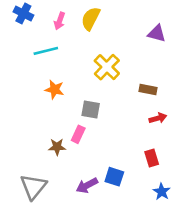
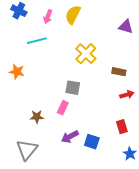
orange star: (55, 90) -> (17, 72), moved
brown star: (57, 147) -> (37, 117), moved
purple arrow: (87, 185) -> (70, 137), moved

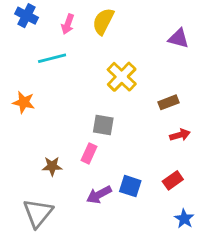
brown rectangle: (119, 72) -> (169, 102), turned -32
red rectangle: (122, 127) -> (173, 180), turned 72
blue square: (92, 142) -> (130, 186), moved

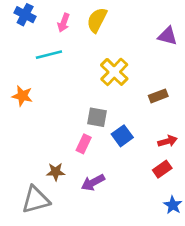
red arrow: (180, 135) -> (168, 141), moved
brown star: (52, 166) -> (56, 172), moved
blue square: (130, 186) -> (122, 136), moved, turned 36
gray triangle: (38, 213) -> (36, 200), turned 36

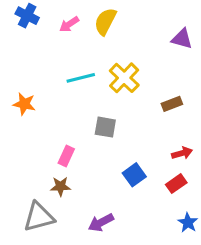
pink arrow: (64, 23) -> (69, 24), turned 36
cyan line: (49, 55) -> (81, 78), moved
blue square: (122, 136) -> (134, 175), moved
pink rectangle: (84, 144) -> (66, 156), moved
purple arrow: (93, 182) -> (101, 223), moved

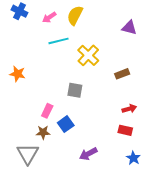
cyan line: (81, 78) -> (58, 41), moved
blue square: (134, 175) -> (66, 124), moved
red rectangle: (176, 184) -> (125, 130), turned 48
gray triangle: (39, 217) -> (28, 154), turned -45
purple arrow: (101, 223) -> (88, 154), moved

